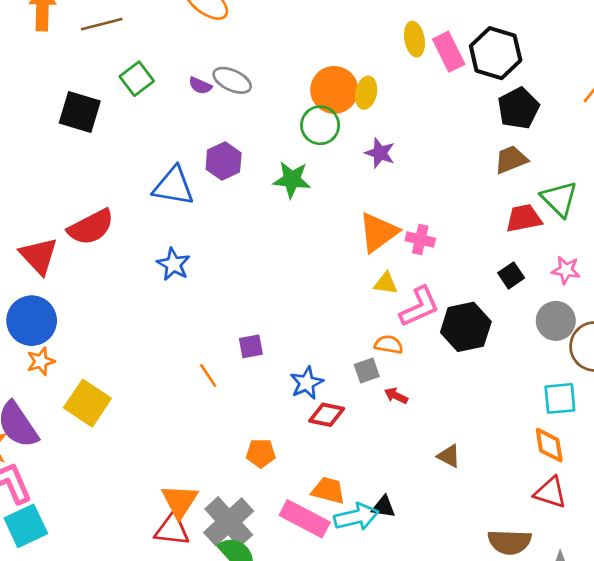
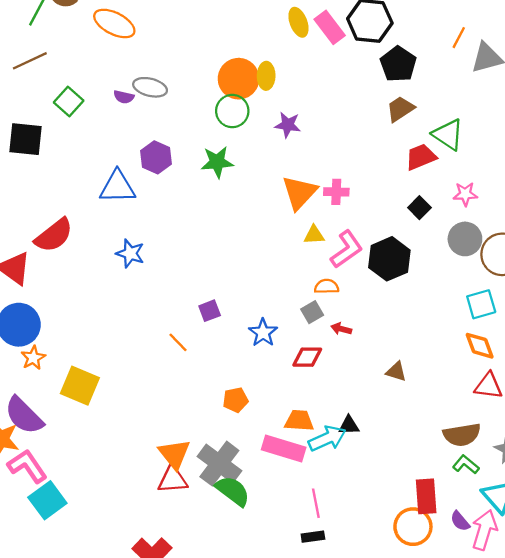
red diamond: (327, 415) -> (307, 357), moved

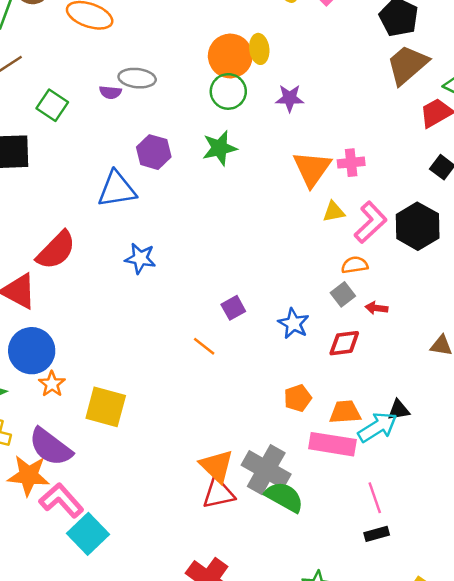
brown trapezoid: (400, 109) -> (407, 65), size x1.4
orange pentagon: (236, 400) -> (298, 398), moved

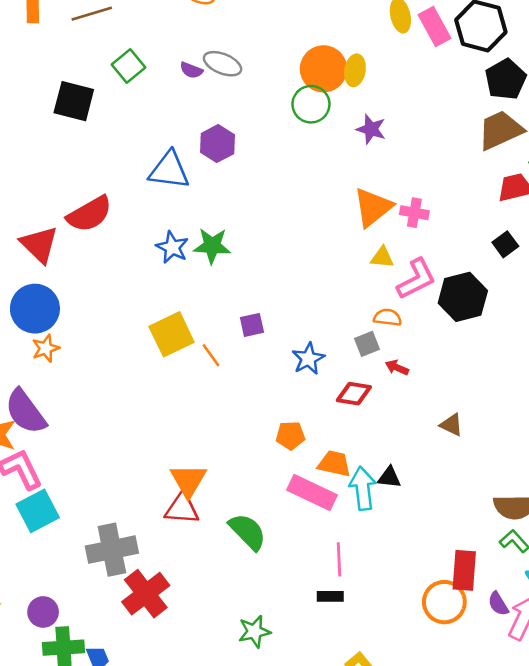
green star: (220, 148) -> (212, 246), moved
yellow square: (106, 407) -> (172, 334), moved, turned 33
cyan arrow: (377, 427) -> (363, 488), turned -81
gray cross: (266, 470) -> (112, 550), moved, turned 33

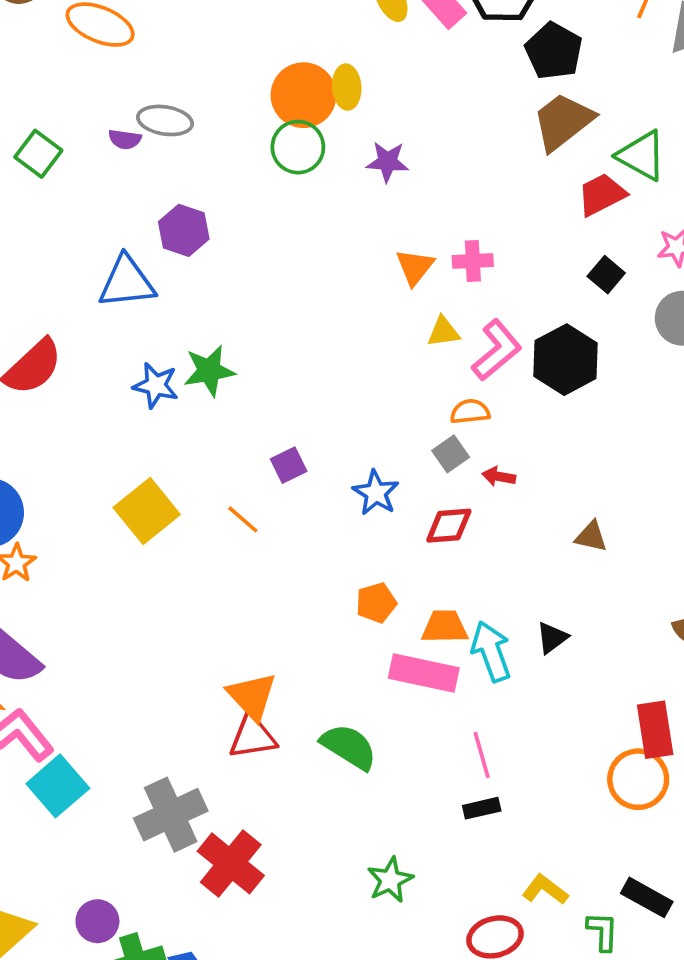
orange triangle: (373, 207) -> (415, 267), size x0.7
yellow square: (172, 334) -> (147, 511), moved
black triangle: (389, 477) -> (552, 638), moved, turned -30

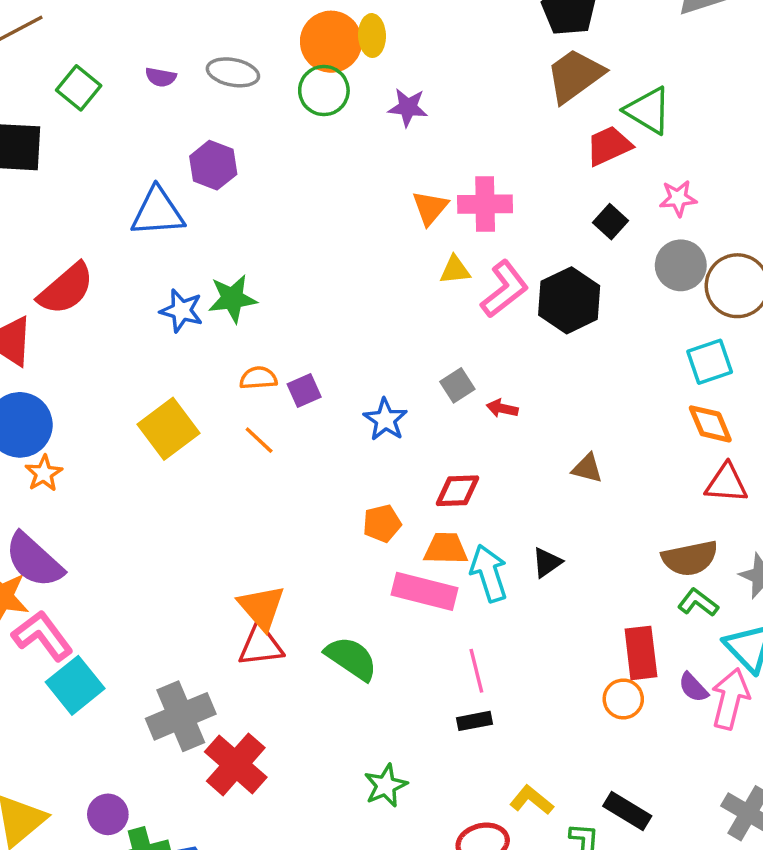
gray ellipse: (165, 120) -> (233, 72), moved
pink cross: (473, 261) -> (485, 204), size x1.4
orange semicircle: (470, 412) -> (258, 378), moved
red diamond: (449, 526) -> (458, 491), moved
orange circle: (638, 779) -> (623, 699), size x0.7

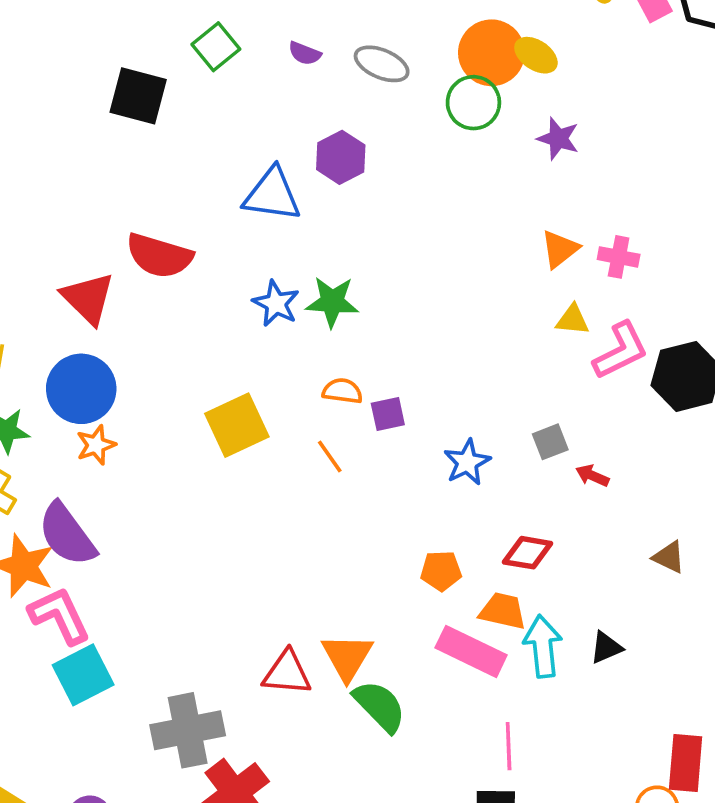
yellow ellipse: (372, 36) -> (536, 55), turned -66
pink cross: (485, 204) -> (619, 257), size x0.7
red semicircle: (66, 289) -> (159, 256), turned 46
orange triangle: (262, 607) -> (347, 657), moved

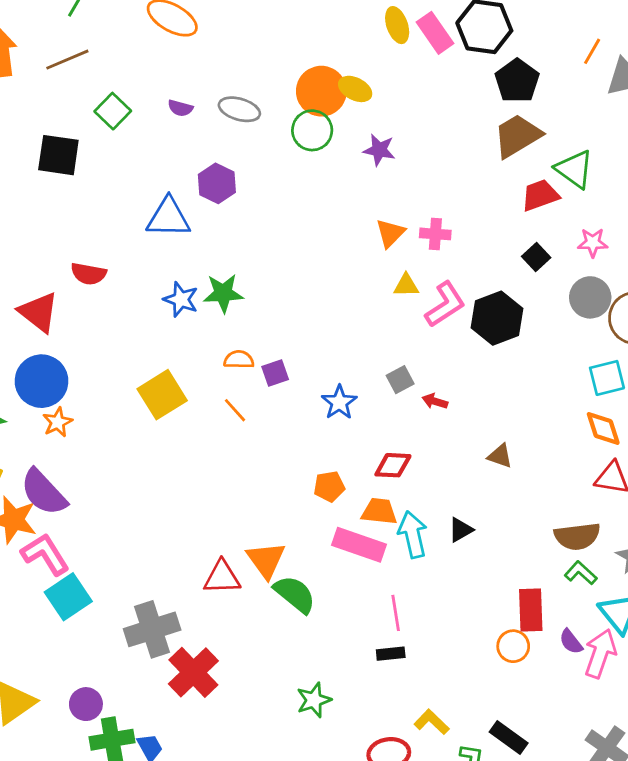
red semicircle: (159, 256) -> (89, 274), size x0.7

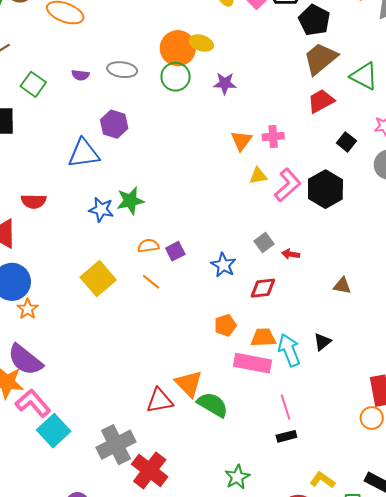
red trapezoid: (540, 195) -> (321, 101), moved
red diamond: (393, 465) -> (263, 288), moved

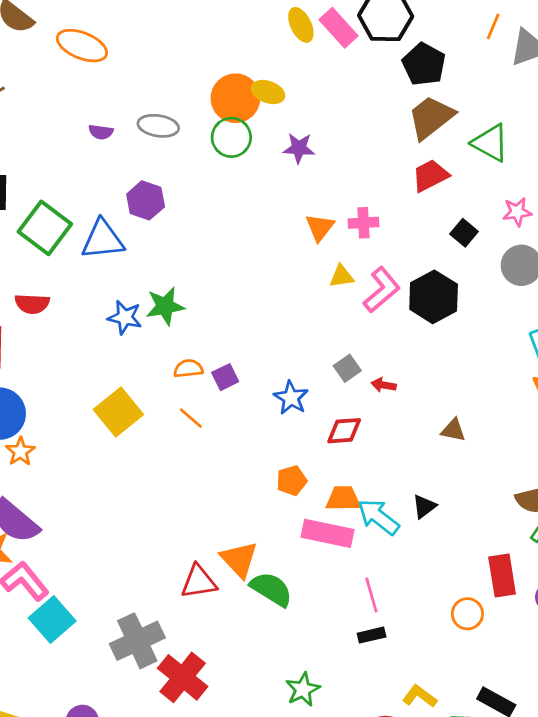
green square: (33, 84) -> (45, 228), moved, size x1.5
cyan arrow: (289, 350) -> (378, 517), turned -32
orange circle: (372, 418) -> (467, 614), moved

